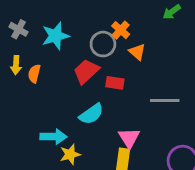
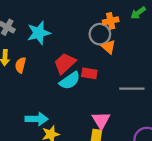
orange cross: (121, 30) -> (111, 21), moved, turned 35
gray circle: (103, 44) -> (100, 34), moved
cyan semicircle: (91, 114) -> (70, 81), moved

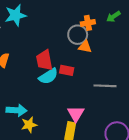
cyan star: (39, 33) -> (16, 15), moved
orange triangle: (108, 47) -> (85, 47), turned -32
red trapezoid: (65, 63) -> (44, 60), turned -60

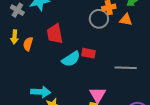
orange triangle: (85, 47) -> (126, 20), moved
red trapezoid: (44, 60) -> (55, 34), moved

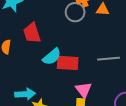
red rectangle: (89, 53) -> (68, 63), moved, size x1.5

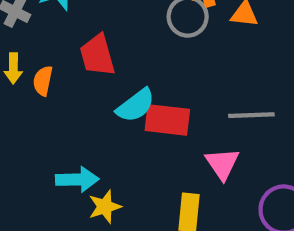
pink triangle: (84, 90) -> (222, 164), moved

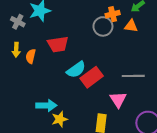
red trapezoid: (97, 55) -> (58, 44), turned -85
red rectangle: (167, 120) -> (92, 77), turned -45

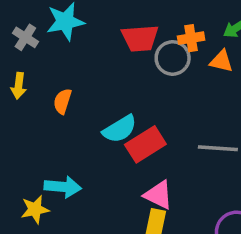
red trapezoid: (58, 44) -> (140, 38), moved
orange semicircle: (31, 56) -> (63, 101), moved
pink triangle: (118, 100) -> (158, 195), moved, turned -36
yellow star: (60, 119) -> (35, 209), moved

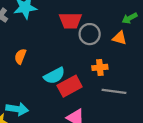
orange cross: (191, 38) -> (100, 67), moved

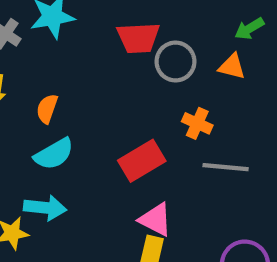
orange cross: (100, 67) -> (197, 123), turned 32
cyan semicircle: (54, 76) -> (54, 154), moved

